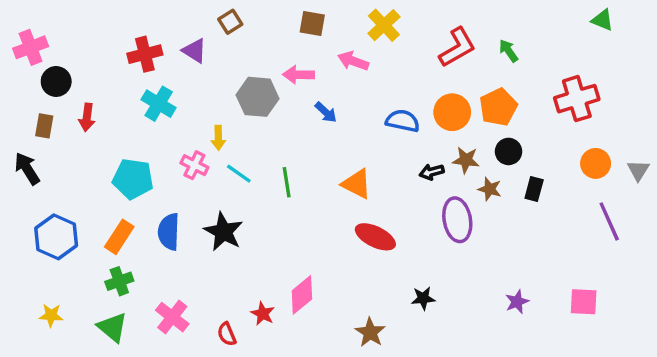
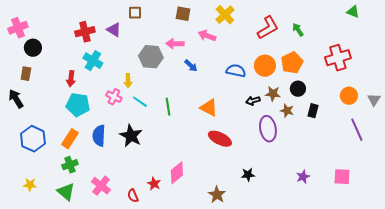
brown square: (230, 22) -> (135, 13), turned 32
red arrow: (87, 117) -> (71, 79), moved

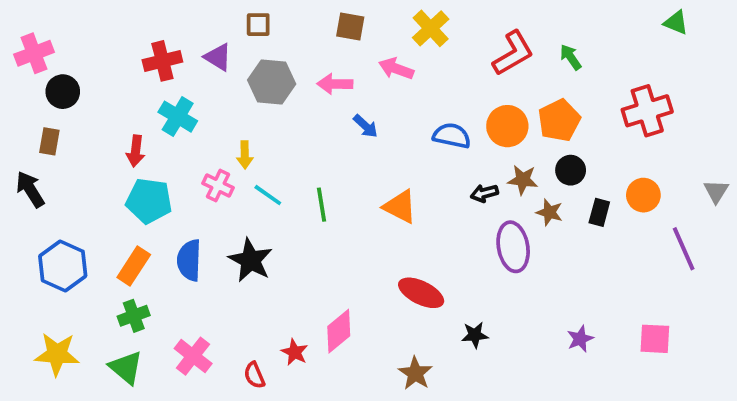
gray hexagon: (151, 57) -> (272, 82), moved
orange circle: (349, 96) -> (643, 195), moved
red ellipse: (220, 139) -> (421, 293), moved
yellow star: (30, 185) -> (57, 354), size x1.6

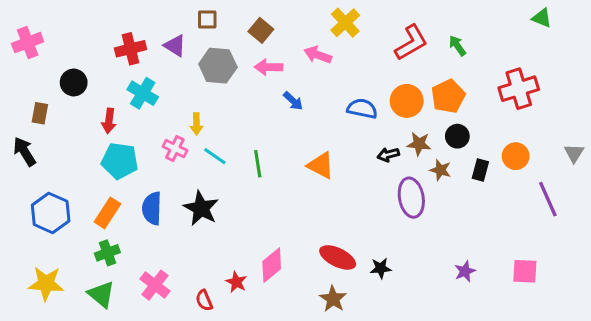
brown square: (350, 26) -> (261, 30), moved, turned 30
black circle: (63, 92) -> (74, 82), moved
red ellipse: (421, 293) -> (338, 257), moved

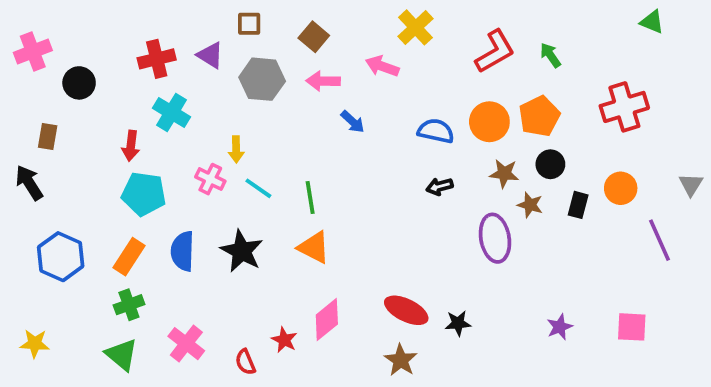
black circle: (74, 82) -> (79, 83), moved
black arrow: (388, 155) -> (440, 186), moved
orange triangle: (321, 165) -> (314, 247), moved
yellow star: (46, 284) -> (35, 344), moved, size x0.7

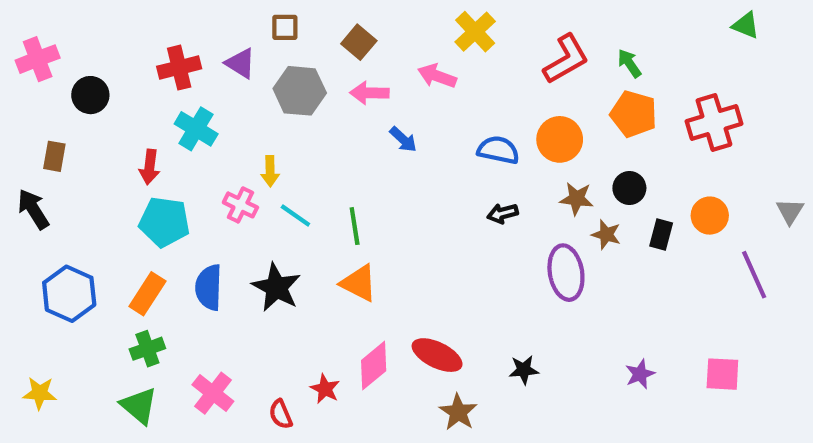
orange pentagon: (539, 116) -> (634, 114), moved, turned -30
red ellipse: (406, 310) -> (437, 355), moved

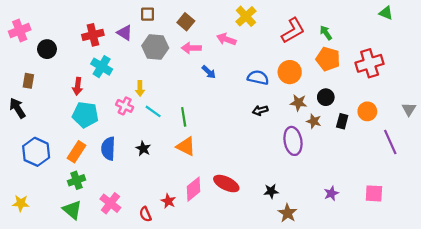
black star: (276, 287) -> (143, 149), size x0.6
brown star: (458, 412) -> (288, 213), moved

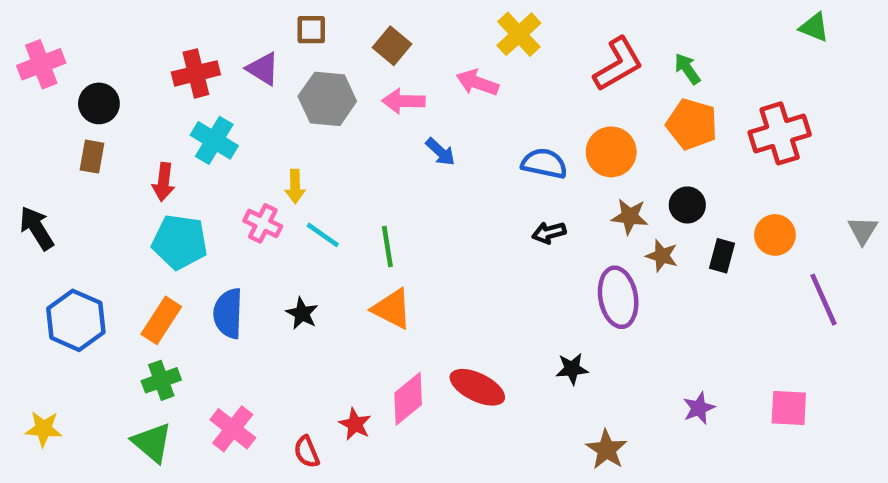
brown rectangle: (28, 81) -> (92, 157), moved
black star: (271, 191) -> (572, 369), moved

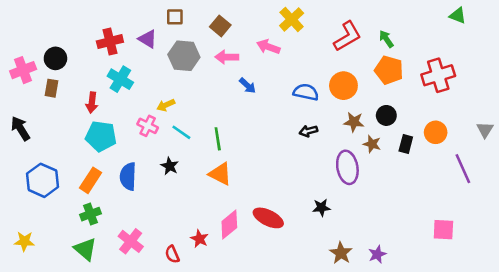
pink cross: (41, 64) -> (23, 70), moved
yellow arrow: (295, 187) -> (166, 105), turned 66
black star: (302, 313) -> (170, 166), moved
purple star: (699, 408) -> (377, 254), moved

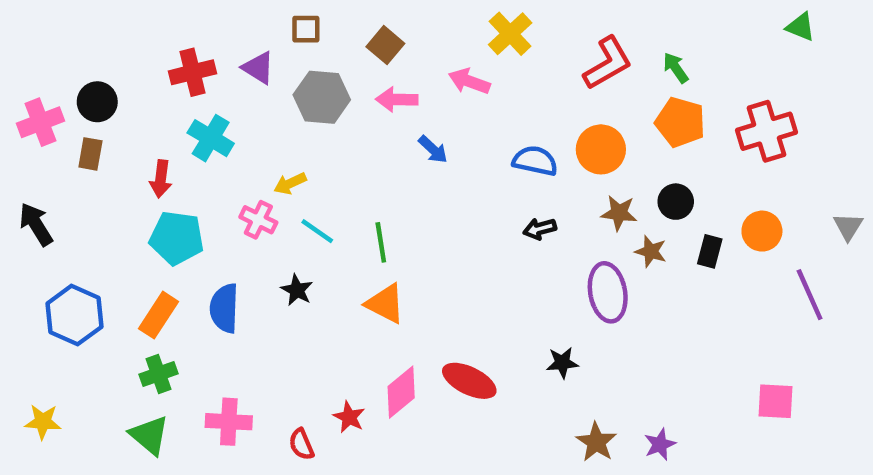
pink cross: (131, 241) -> (229, 422), turned -35

